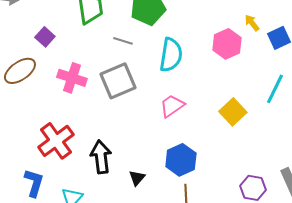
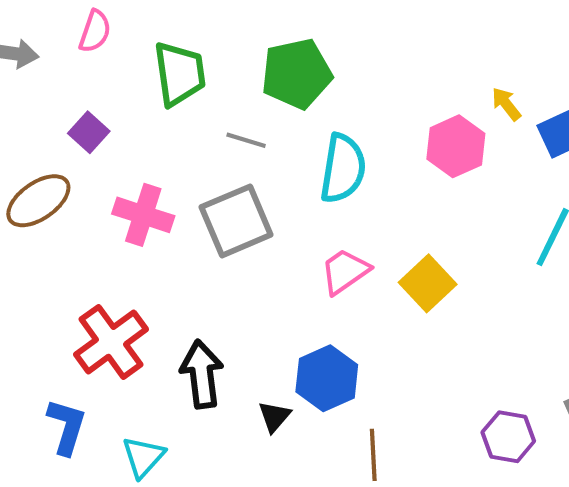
yellow square: (233, 112) -> (428, 283), moved
blue hexagon: (181, 160) -> (327, 378), moved

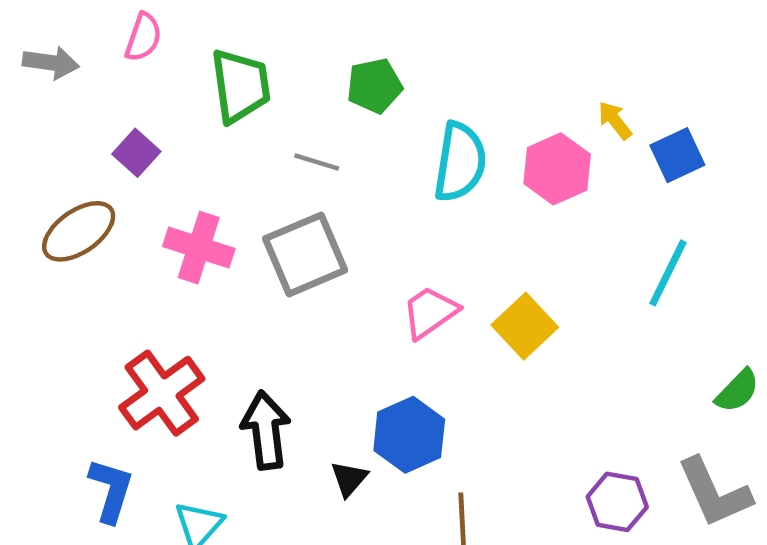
green pentagon: (297, 74) -> (374, 86), size x0.7
cyan semicircle: (343, 168) -> (460, 162), moved

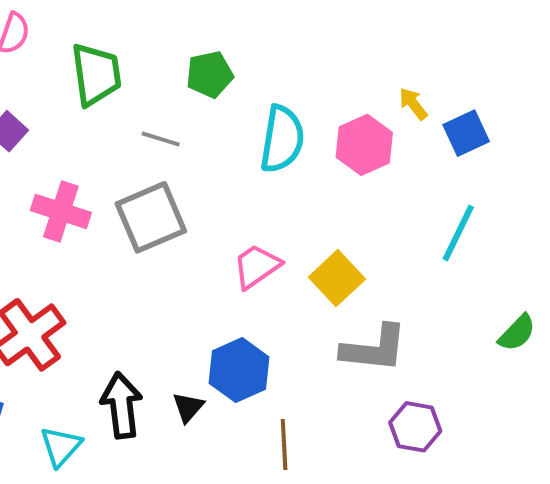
black arrow: (266, 430) -> (122, 405), moved
gray L-shape: (714, 493) -> (374, 349), moved, turned -60

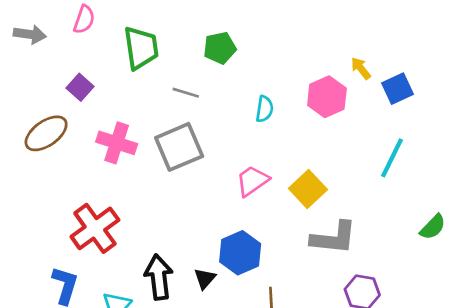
cyan semicircle: (282, 139) -> (265, 109), moved, size x0.6

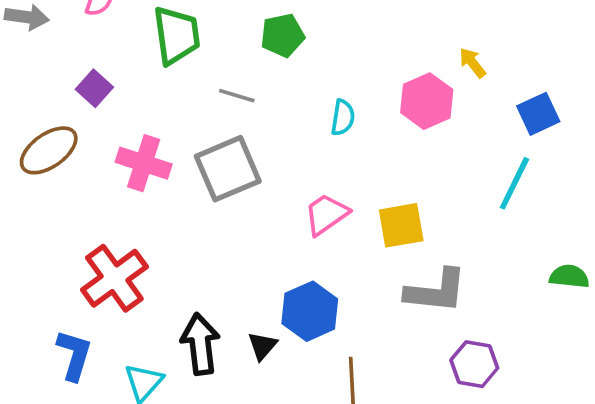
blue square: (397, 89) -> (538, 114), moved
yellow square: (308, 189) -> (401, 225), turned 33
green semicircle: (433, 227) -> (569, 276), turned -128

